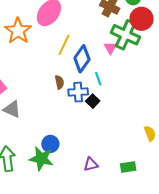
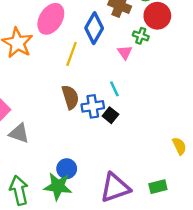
green cross: (126, 35) -> (141, 36), size x0.5
blue diamond: (82, 59) -> (94, 28), moved
brown semicircle: (59, 82) -> (70, 97), size x1.5
purple triangle: (91, 164) -> (115, 188), size x1.8

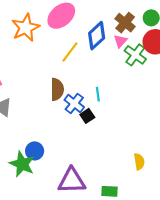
green cross: (141, 36) -> (135, 55), size x1.5
pink triangle: (125, 52) -> (120, 41), moved
blue cross: (93, 106) -> (74, 104), turned 30

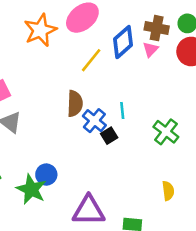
brown cross: (125, 23) -> (157, 28), turned -30
green cross: (135, 55) -> (166, 132), moved

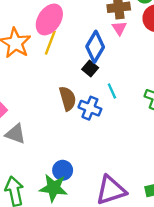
blue diamond: (123, 42) -> (95, 47), moved
yellow line: (91, 60) -> (50, 43), moved
black square: (109, 136) -> (90, 68), moved

